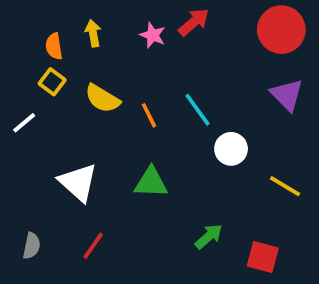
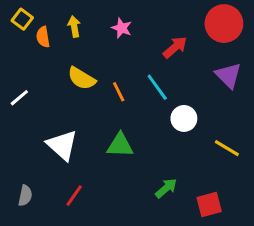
red arrow: (194, 22) -> (175, 47), moved
yellow square: (52, 82) -> (22, 19), moved
red square: (263, 257) -> (209, 204), turned -30

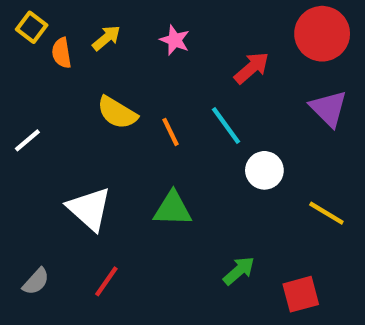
yellow arrow: (74, 26) -> (106, 38), turned 60
gray semicircle: (25, 196) -> (36, 281), turned 30

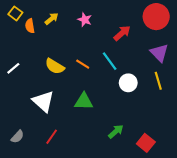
yellow semicircle: (117, 113) -> (55, 66), moved
orange line: (170, 132) -> (83, 64), turned -32
yellow line: (326, 213) -> (158, 81), moved, turned 42
red square: (301, 294) -> (146, 143), turned -36

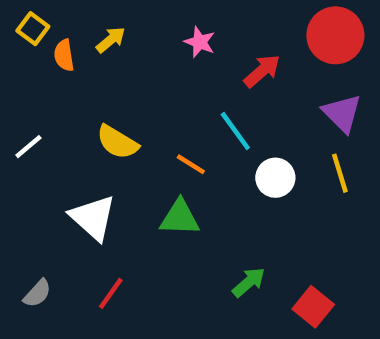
pink star: (85, 20) -> (200, 42), moved
orange line: (83, 64) -> (191, 164), moved

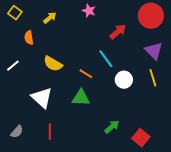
pink star: (200, 42) -> (89, 11), moved
orange semicircle: (64, 55) -> (29, 38), moved
red line: (111, 293) -> (50, 132), turned -35

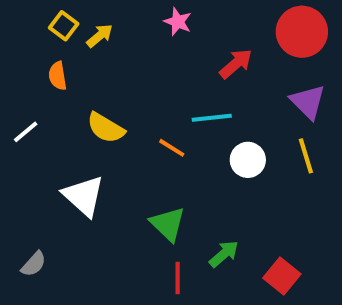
yellow square: (15, 13) -> (64, 26), moved
cyan line: (106, 59) -> (212, 118), turned -60
green triangle: (81, 98) -> (168, 224), moved, turned 42
red line: (50, 132) -> (178, 278), moved

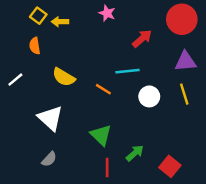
yellow arrow: (100, 36) -> (60, 22), turned -140
purple triangle: (308, 102) -> (185, 61), turned -50
gray semicircle: (34, 264) -> (49, 159), moved

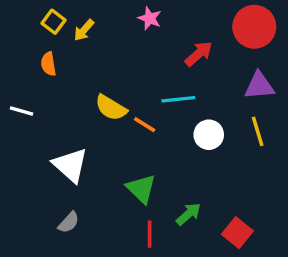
yellow arrow: (60, 22) -> (84, 30), turned -49
yellow semicircle: (64, 77) -> (111, 108), moved
white line: (15, 80) -> (21, 111), turned 56

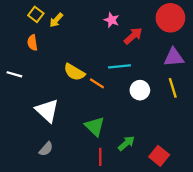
pink star: (150, 18) -> (112, 20), moved

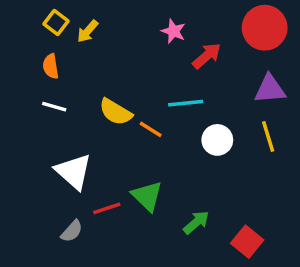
white line: (14, 74) -> (54, 107), moved
red line: (100, 157) -> (107, 208), moved, turned 72

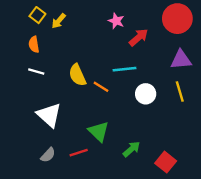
yellow semicircle: (116, 112) -> (77, 75), turned 35
red line: (107, 208) -> (79, 153), moved

